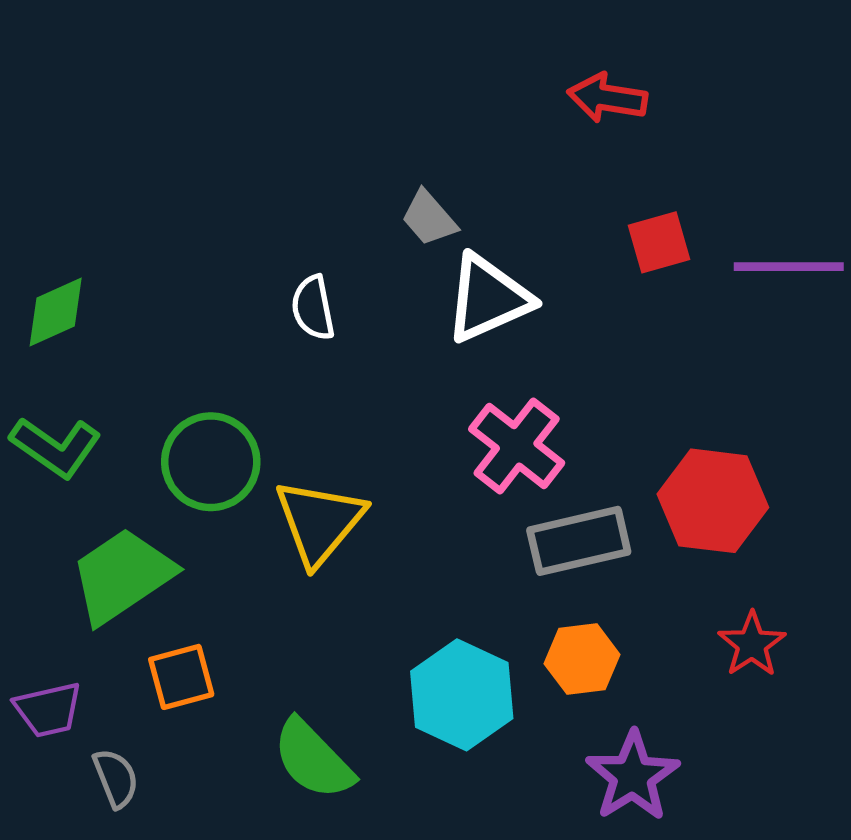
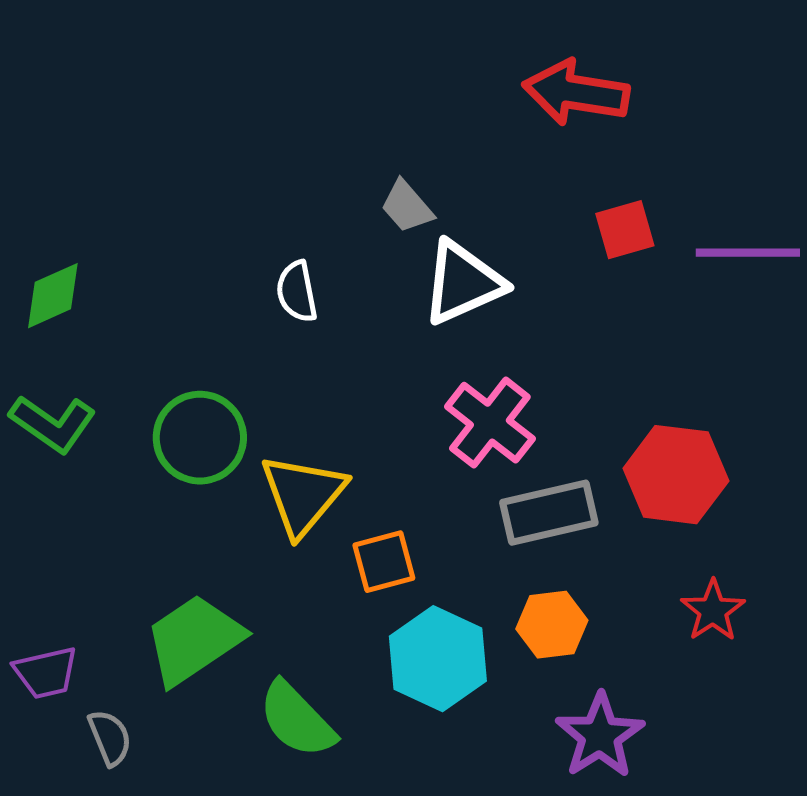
red arrow: (607, 98) -> (576, 93), size x1.4
green trapezoid: (122, 576) -> (194, 640), moved
orange square: (181, 677) -> (384, 562), moved

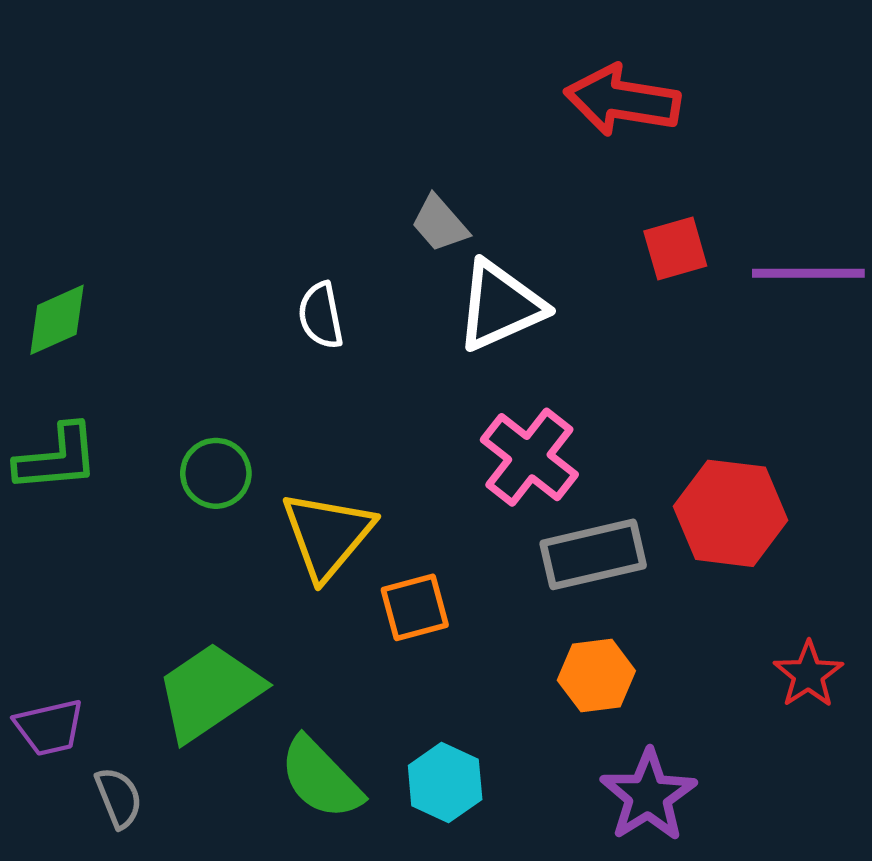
green L-shape: (53, 424) -> (57, 458), turned -40
green circle: (200, 438) -> (216, 473), size x0.7
red star: (713, 611) -> (808, 674), moved
cyan hexagon: (438, 659) -> (445, 783), moved, size x0.7

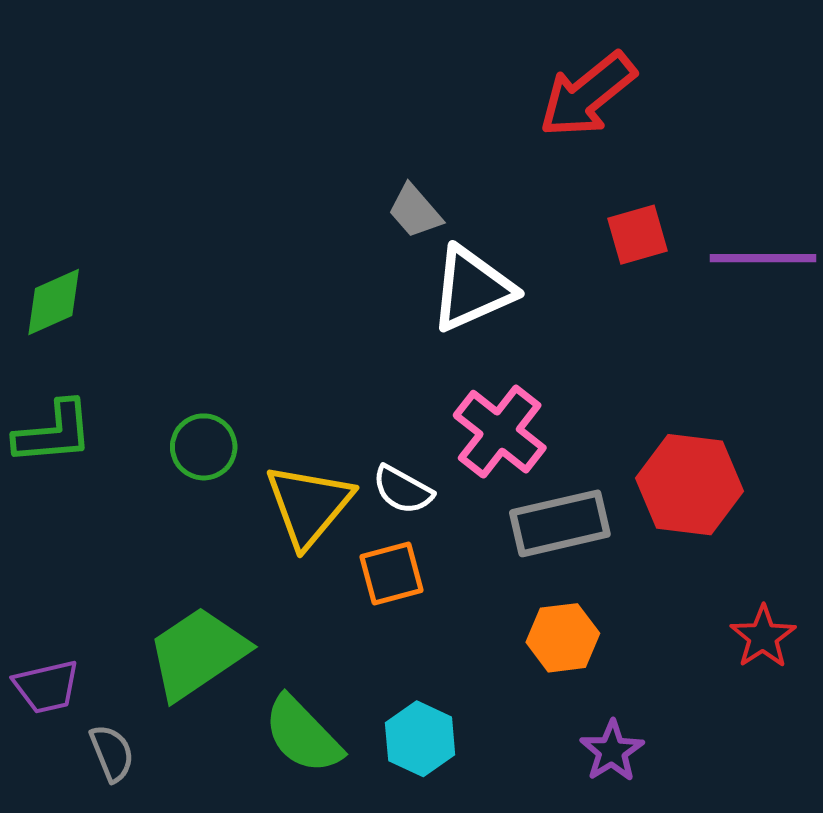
red arrow: (622, 100) -> (587, 95), turned -48
white semicircle: (321, 315) -> (403, 490), moved, turned -50
purple star: (648, 795) -> (612, 751), size x0.7

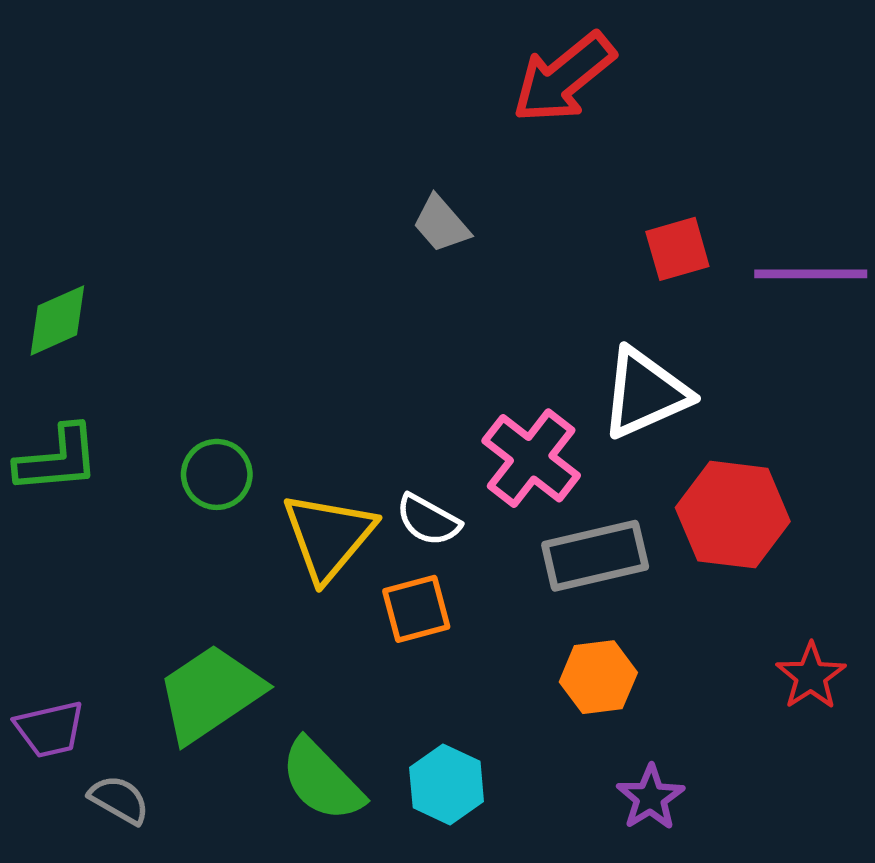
red arrow: (587, 95) -> (564, 78), moved
white triangle: (472, 289) -> (645, 393), moved
gray semicircle: (112, 753) -> (119, 800), turned -38

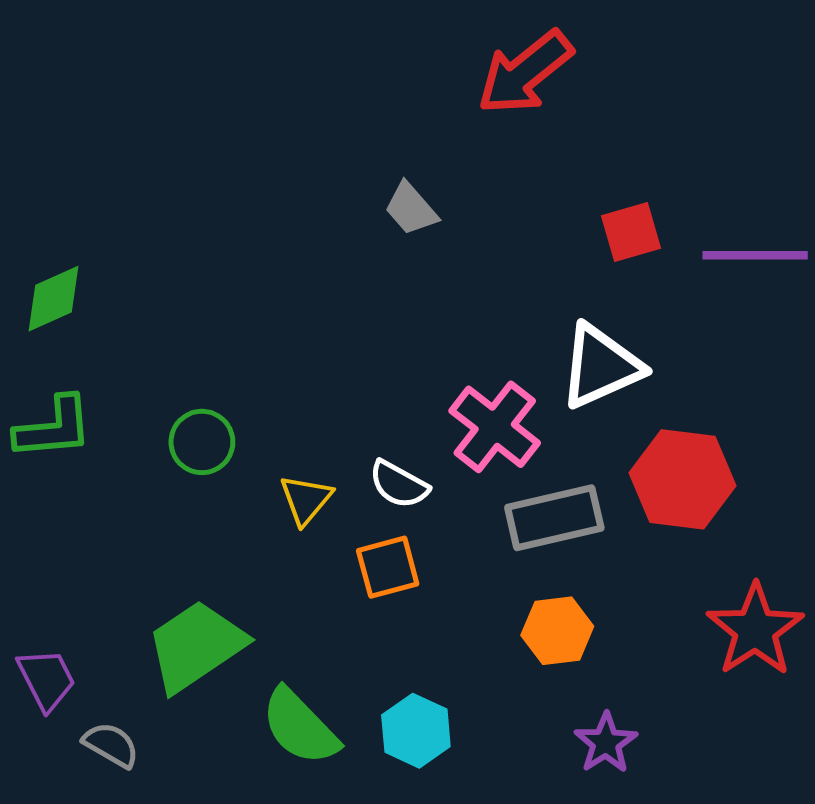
yellow triangle: (328, 536) -> (306, 500), size x0.6
red star: (811, 676) -> (755, 630), size x1.5
purple trapezoid: (50, 729) -> (46, 679), turned -104

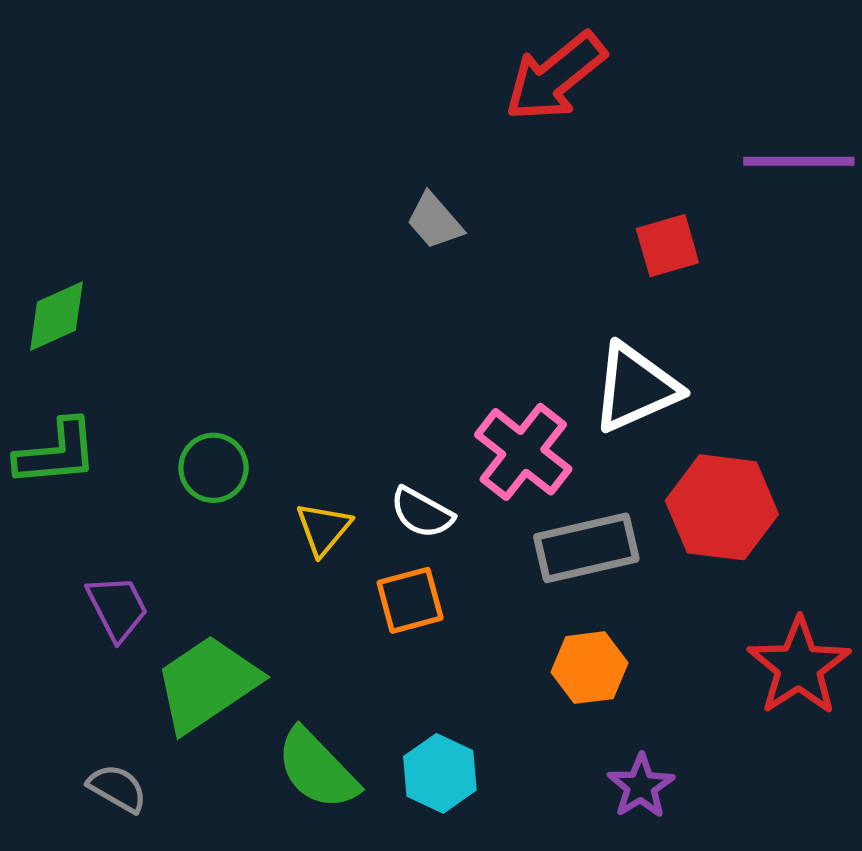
purple line: (755, 255) -> (799, 161), moved
purple trapezoid: (46, 679) -> (117, 608), moved

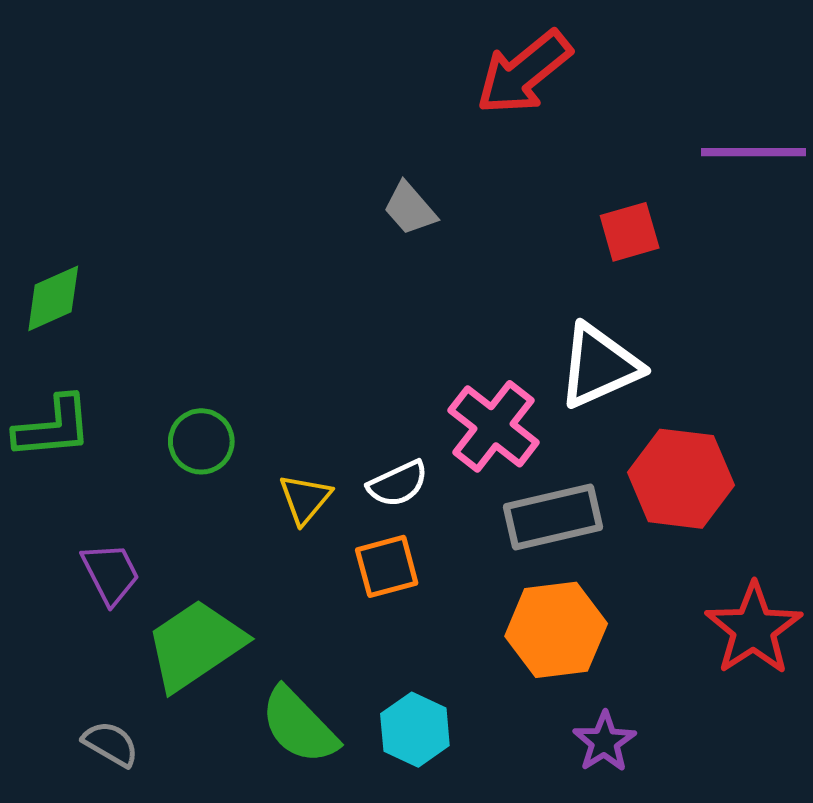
white semicircle: (422, 513) -> (398, 484), turned -54
orange hexagon: (589, 668) -> (556, 630), size x1.4

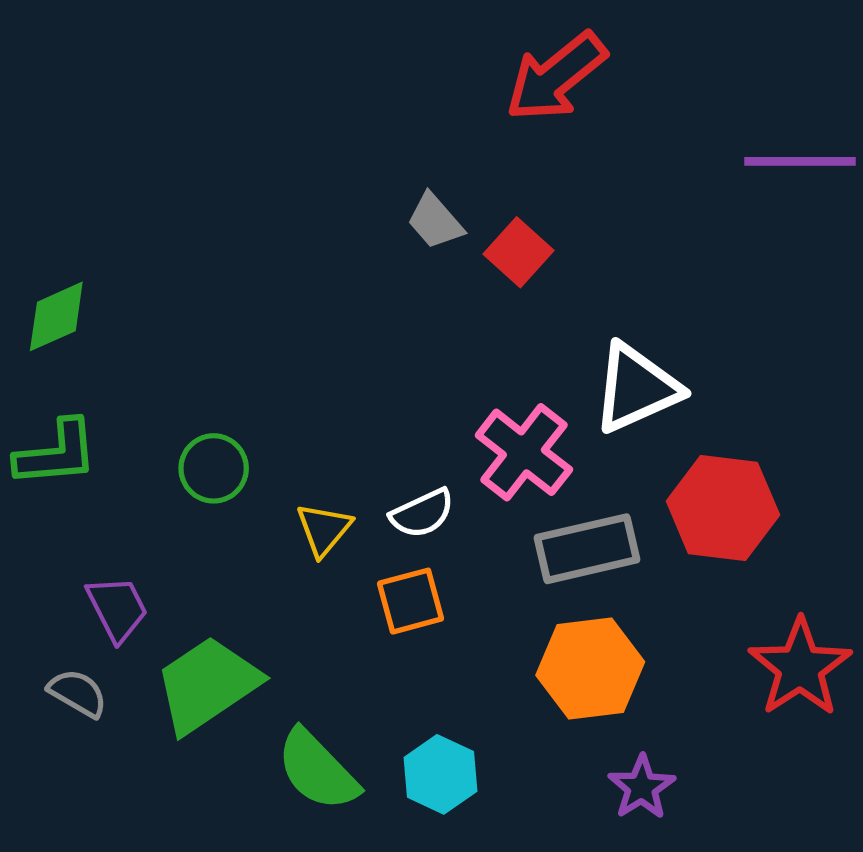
red square: (630, 232) -> (519, 252), moved, turned -32
gray semicircle: (111, 744) -> (78, 693), moved

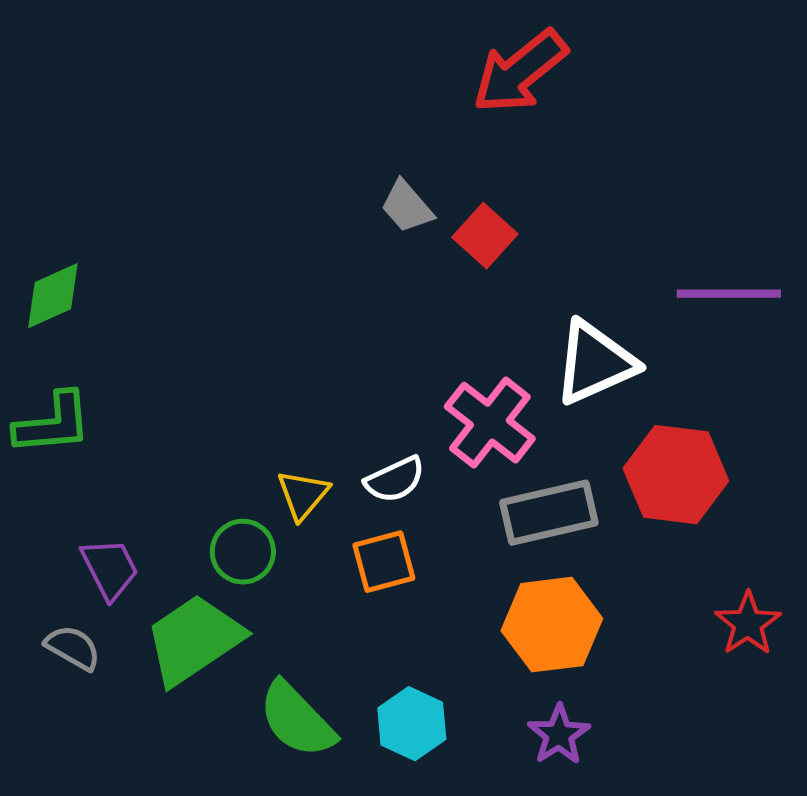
purple line: (800, 161) -> (729, 294), moved
green circle: (214, 468) -> (243, 552), moved
red star: (800, 667) -> (748, 624), size x0.7
purple star: (642, 787) -> (559, 735), moved

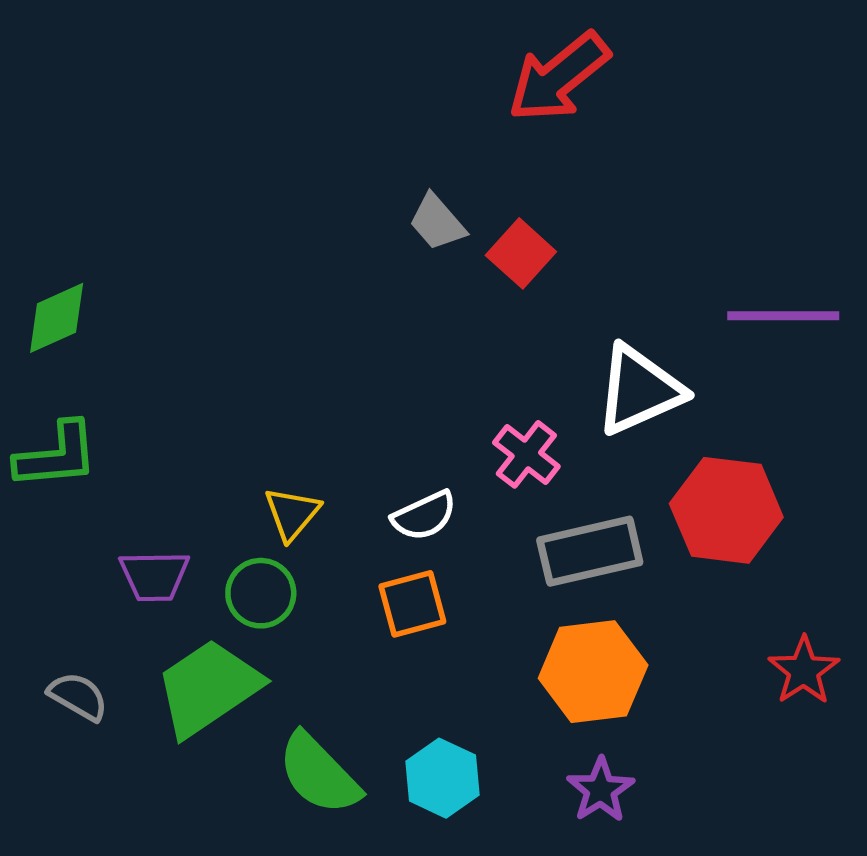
pink cross: (490, 423) -> (526, 454), size x0.7
yellow triangle: (303, 495) -> (292, 514), moved
purple trapezoid: (110, 569) -> (154, 576), moved, turned 116

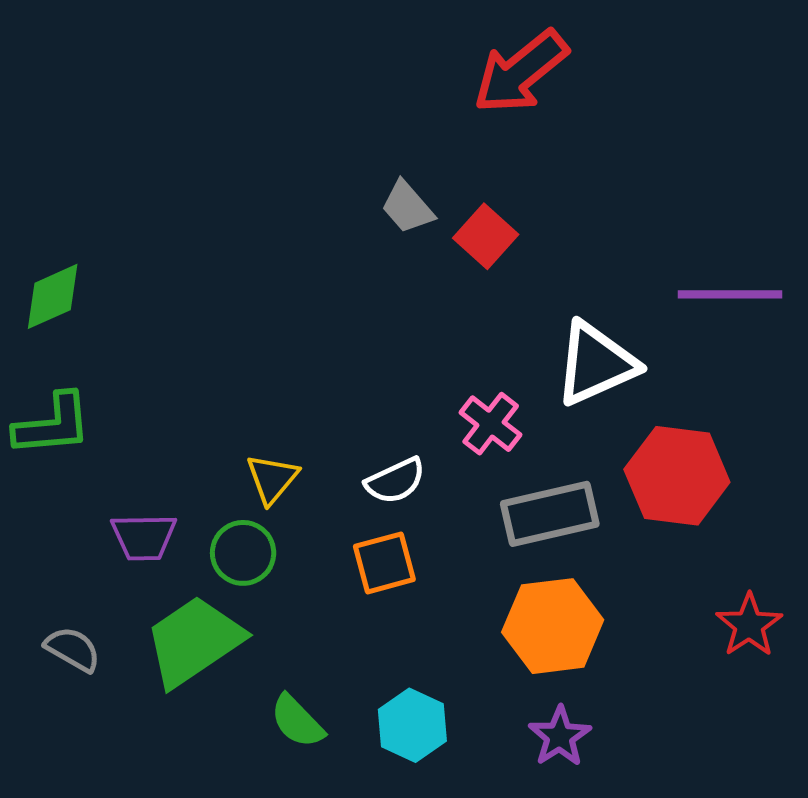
green semicircle: (319, 774) -> (297, 721), size x0.7

